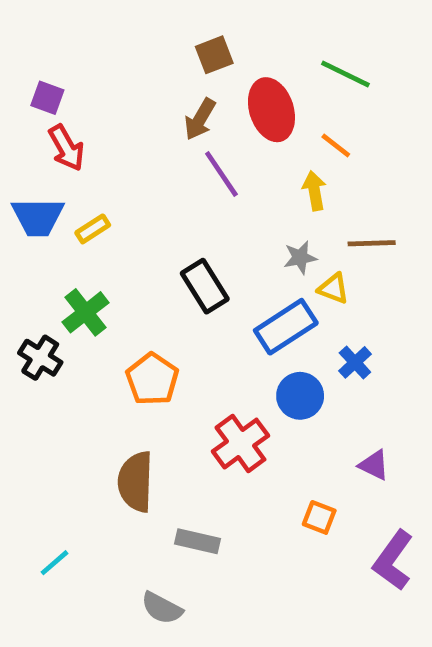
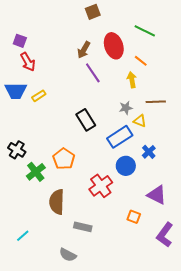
brown square: (214, 55) -> (93, 12), moved
green cross: (86, 312) -> (36, 172), moved
purple triangle: (374, 465) -> (157, 195), size x1.5

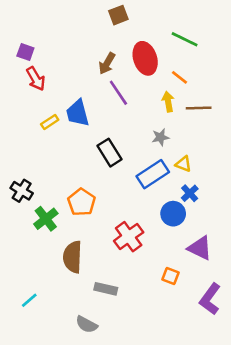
blue trapezoid: (16, 91) -> (78, 113), moved, turned 75
brown line: (156, 102) -> (199, 108), moved
yellow triangle: (140, 121) -> (183, 164), moved
blue circle: (126, 166) -> (173, 214), moved

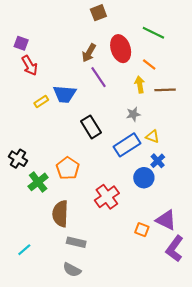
blue trapezoid: (78, 113) -> (65, 94), turned -70
purple triangle: (200, 248) -> (166, 220), moved
gray rectangle: (106, 289) -> (76, 242), moved

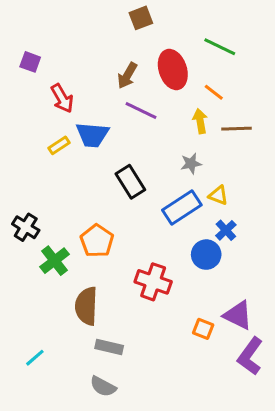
red arrow: (30, 66) -> (62, 98), moved
purple line: (98, 77) -> (141, 110), turned -30
red cross: (107, 197) -> (153, 282), turned -35

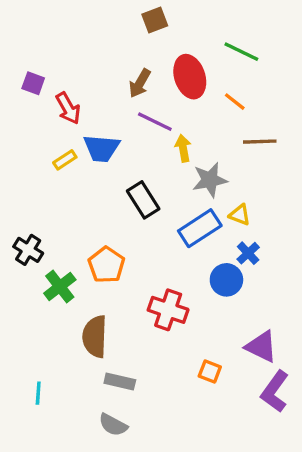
purple square: (30, 62) -> (33, 83), moved
yellow arrow: (200, 121) -> (183, 148), moved
gray star: (191, 164) -> (210, 180), size x1.5
orange square: (203, 329) -> (210, 372), moved
cyan line: (35, 358) -> (38, 393), turned -45

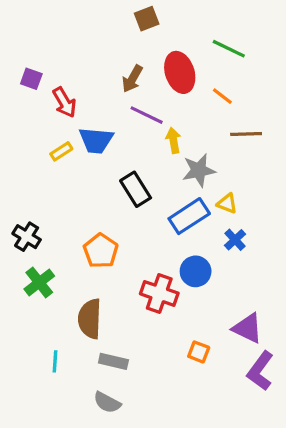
blue circle: (226, 280) -> (196, 271), moved
green cross: (60, 287) -> (39, 282), moved
cyan line: (38, 393) -> (55, 361), moved

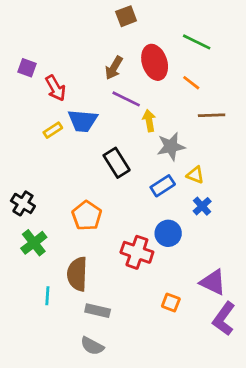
blue rectangle: (189, 216) -> (163, 186), size x0.7
cyan line: (55, 361) -> (47, 296), moved

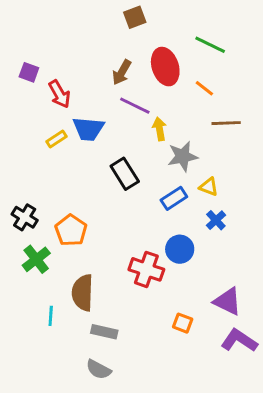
orange pentagon: (87, 216) -> (71, 230), moved
purple L-shape: (224, 319) -> (239, 340), turned 88

